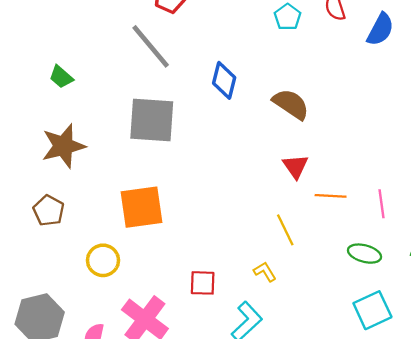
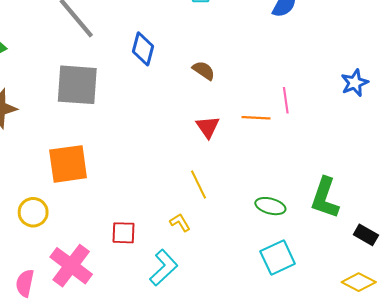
brown semicircle: (291, 104) -> (204, 70), size x0.7
orange line: (331, 196) -> (256, 118), moved
pink line: (381, 204) -> (286, 100), moved

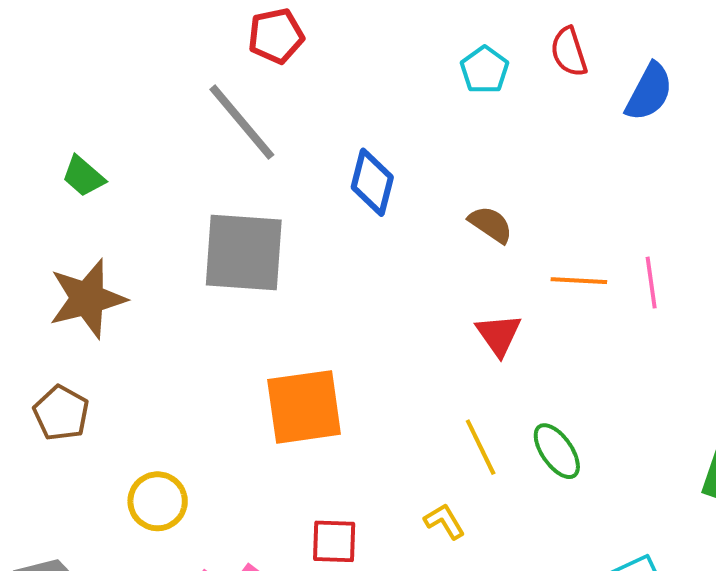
orange line: (256, 118) -> (579, 281), moved
orange square: (68, 164) -> (304, 407), moved
green ellipse: (270, 206) -> (557, 451), moved, turned 40

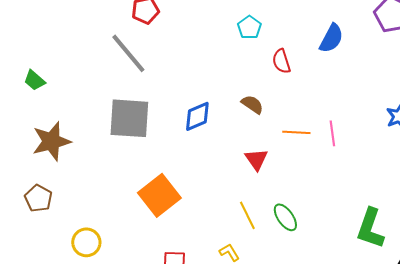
red semicircle: (569, 52) -> (281, 61), moved
green trapezoid: (83, 176) -> (34, 80), moved
blue diamond: (372, 182) -> (197, 116), moved, turned 52
orange square: (304, 407) -> (159, 195), turned -30

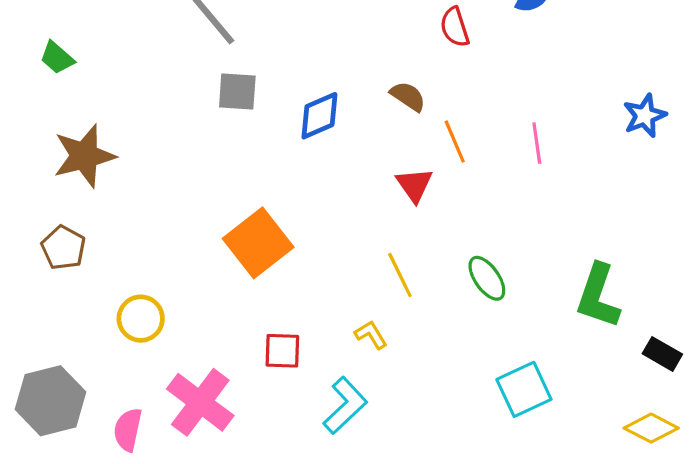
gray square: (129, 118) -> (237, 92), moved, size x0.6
orange line: (296, 132) -> (455, 141), moved, turned 64
green ellipse: (285, 217) -> (487, 278), moved

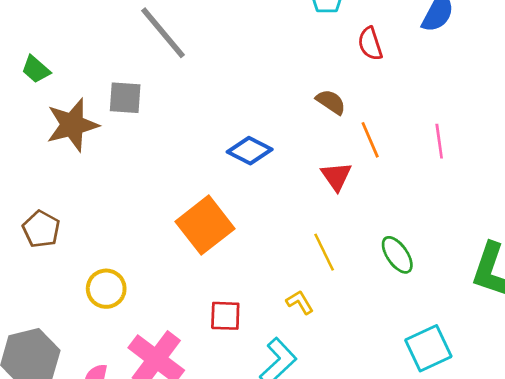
gray square: (237, 92) -> (125, 98), moved
blue diamond: (319, 116) -> (250, 151), moved, turned 51
brown star: (84, 156) -> (72, 125), moved

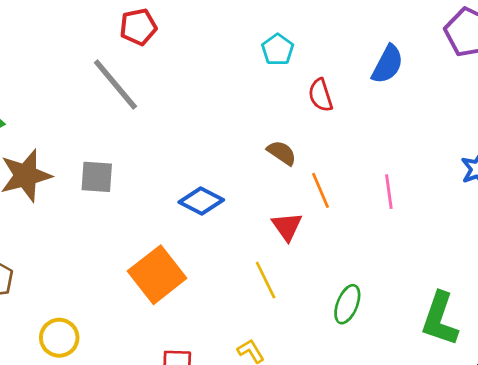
gray square: (125, 98) -> (97, 177), moved
yellow line: (324, 252) -> (266, 280), moved
green ellipse: (397, 255) -> (347, 304), turned 57

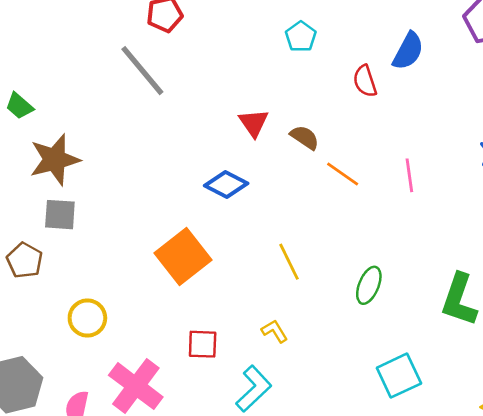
red semicircle: (321, 95) -> (365, 81), moved
gray square: (97, 177) -> (60, 215), moved
orange line: (321, 190) -> (343, 174), turned -32
red triangle: (287, 226) -> (254, 123), moved

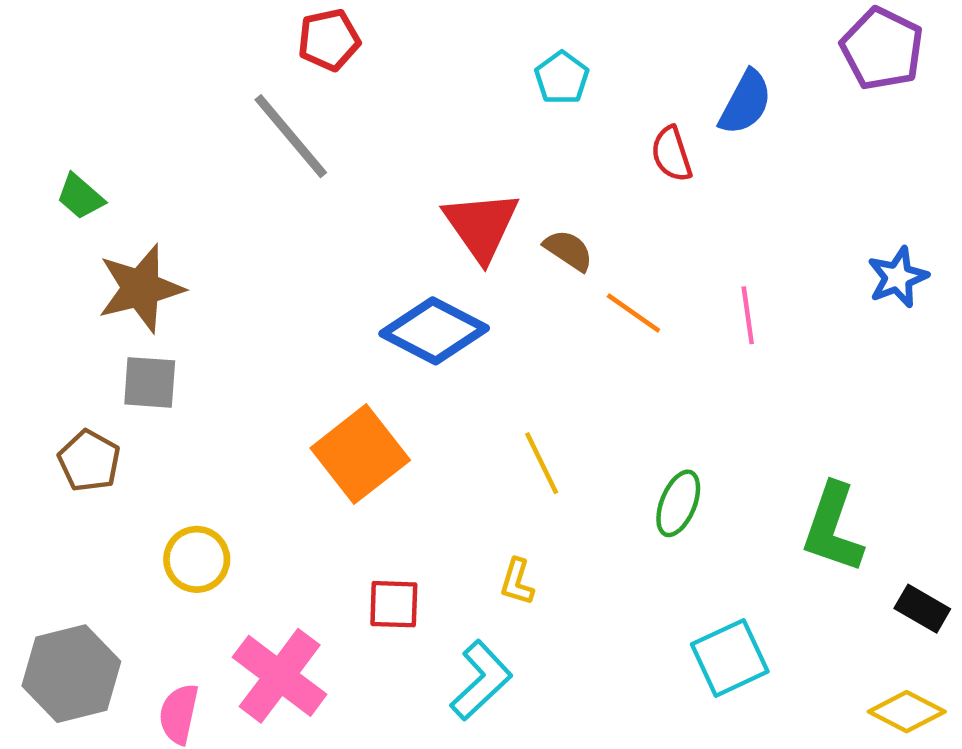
red triangle: (254, 123) -> (481, 226), size x1.5
blue diamond: (226, 184) -> (434, 331), size x1.4
yellow L-shape: (275, 331) -> (517, 582), turned -132

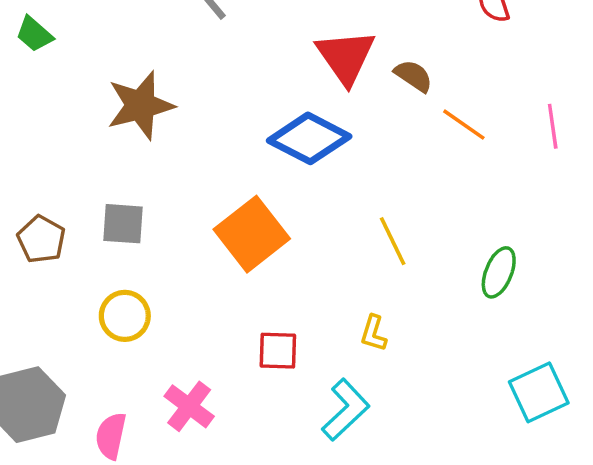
brown star: (141, 288) -> (140, 105), moved
gray square: (150, 382) -> (123, 224), moved
pink cross: (280, 676) -> (189, 406), size x0.7

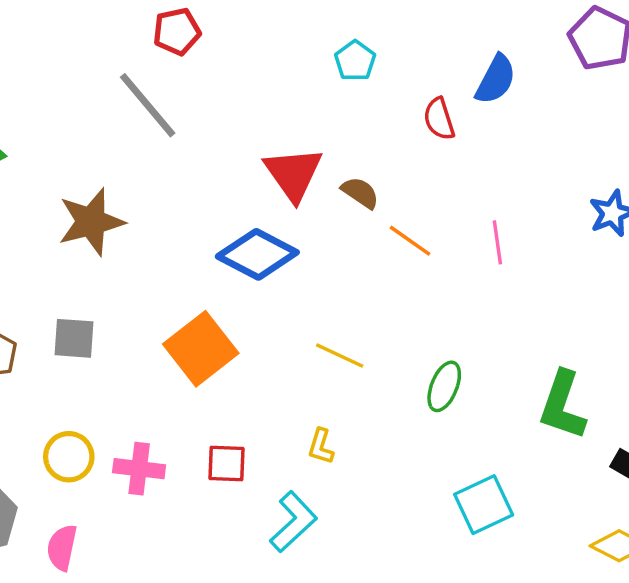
yellow line: (393, 241) -> (340, 356), turned -39
yellow circle: (125, 316) -> (69, 457), moved
pink cross: (189, 406) -> (139, 469), moved, turned -30

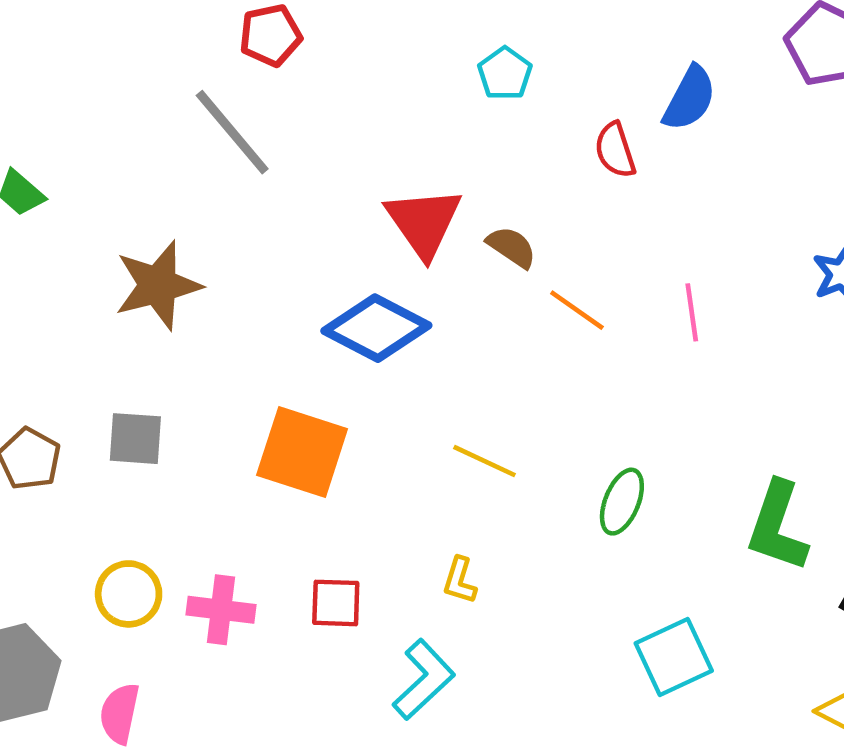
orange square: (201, 349) -> (302, 452), turned -34

